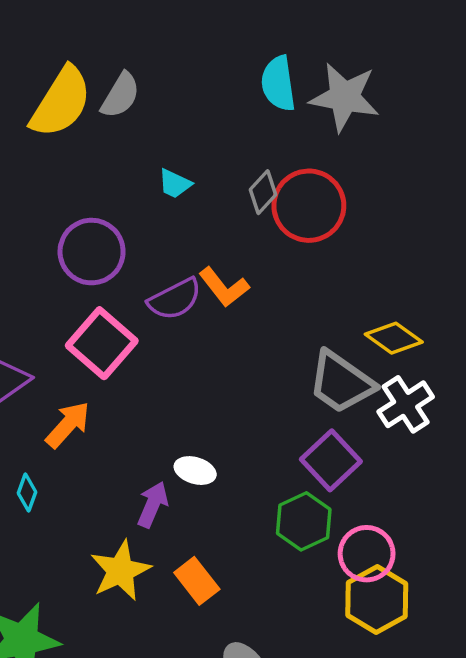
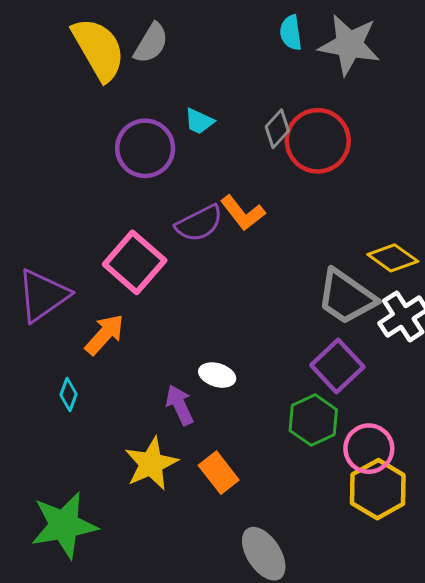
cyan semicircle: (278, 83) -> (291, 33), size x0.7
yellow semicircle: (61, 102) -> (99, 49), turned -62
purple circle: (92, 252) -> (145, 148), moved
purple arrow: (153, 504) -> (180, 405), turned -48

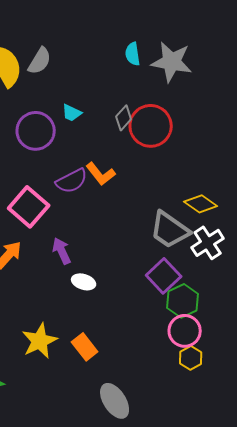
purple arrow: (180, 405) -> (62, 251), moved
green hexagon: (313, 420) -> (183, 301), moved
yellow hexagon: (378, 489) -> (191, 358), size x0.6

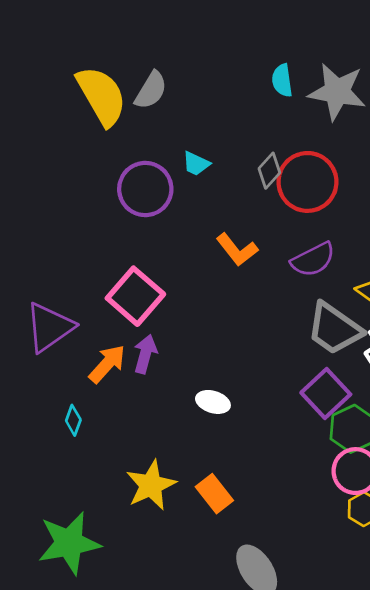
purple semicircle: (72, 181) -> (313, 260), moved
purple arrow: (62, 251) -> (145, 354), moved, turned 40

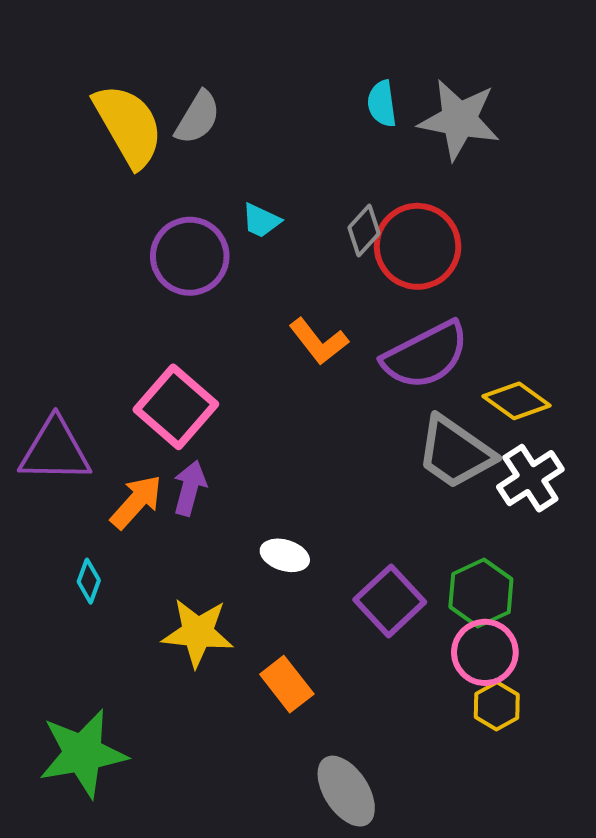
purple semicircle: (313, 260) -> (425, 355), size x1.4
purple triangle: (49, 327) -> (55, 450), turned 36
purple square: (326, 394) -> (390, 601), moved
yellow star: (151, 485) -> (198, 633), moved, turned 30

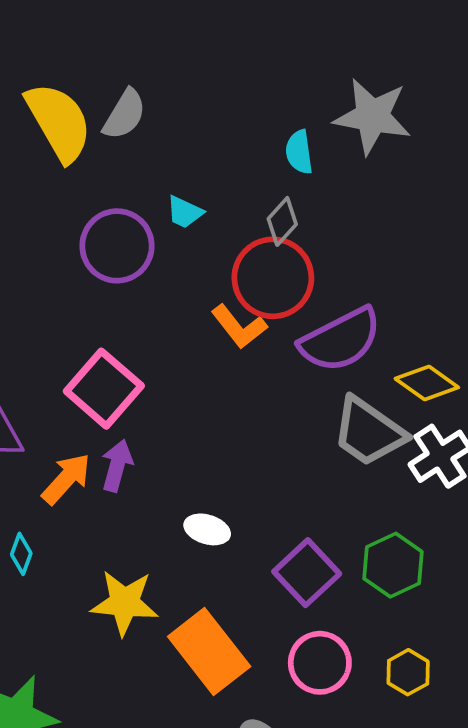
cyan semicircle: (382, 104) -> (299, 152), moved
red circle: (418, 246) -> (273, 278), moved
pink circle: (485, 652) -> (320, 663), moved
orange rectangle: (287, 684) -> (209, 652), size x1.6

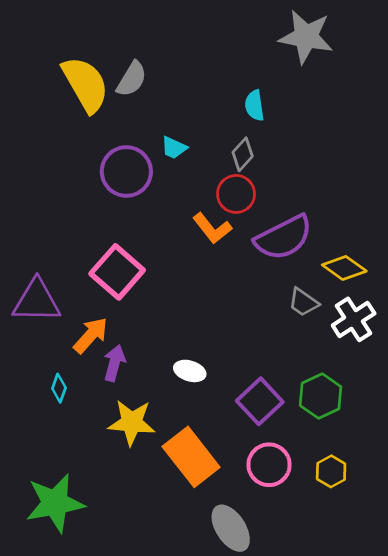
gray star: (372, 116) -> (306, 37), moved
red circle: (273, 278) -> (236, 194), size x0.7
gray trapezoid: (369, 432) -> (303, 302), size x0.6
purple arrow: (117, 466) -> (114, 363), moved

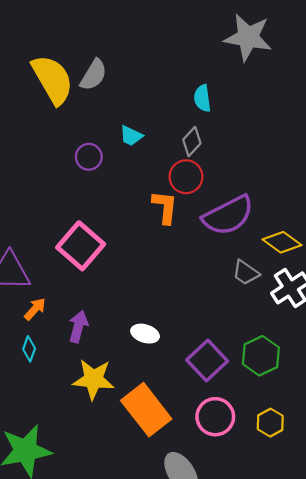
purple circle: (126, 171) -> (89, 157), size x0.6
orange L-shape: (212, 228) -> (165, 207), turned -136
orange arrow: (91, 335) -> (35, 309), moved, size x0.7

